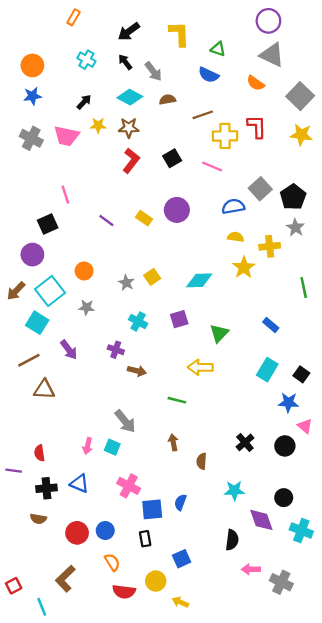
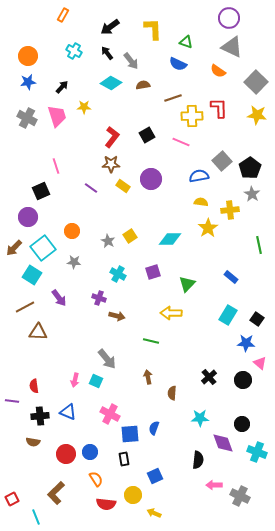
black arrow: (84, 102) -> (62, 87), moved
brown star: (129, 128) -> (111, 164), moved
pink trapezoid: (66, 136) -> (57, 116), turned -120

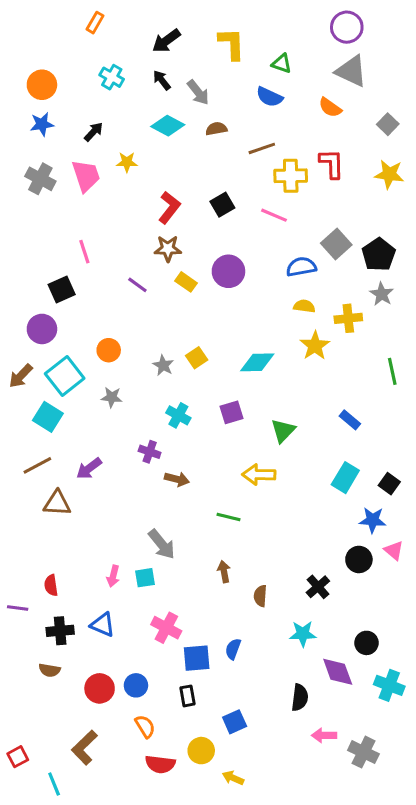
gray square: (256, 82) -> (388, 124), size x0.6
purple arrow: (59, 298) -> (89, 468), moved, turned 90
black cross: (209, 377) -> (318, 587), moved
black circle: (243, 380) -> (359, 559), moved
cyan square: (96, 381) -> (145, 578), turned -32

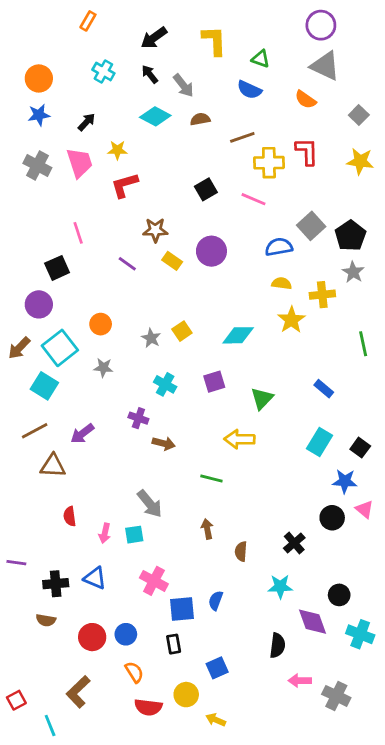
red L-shape: (169, 208) -> (124, 185), moved, turned -144
red semicircle: (51, 585) -> (70, 516), moved

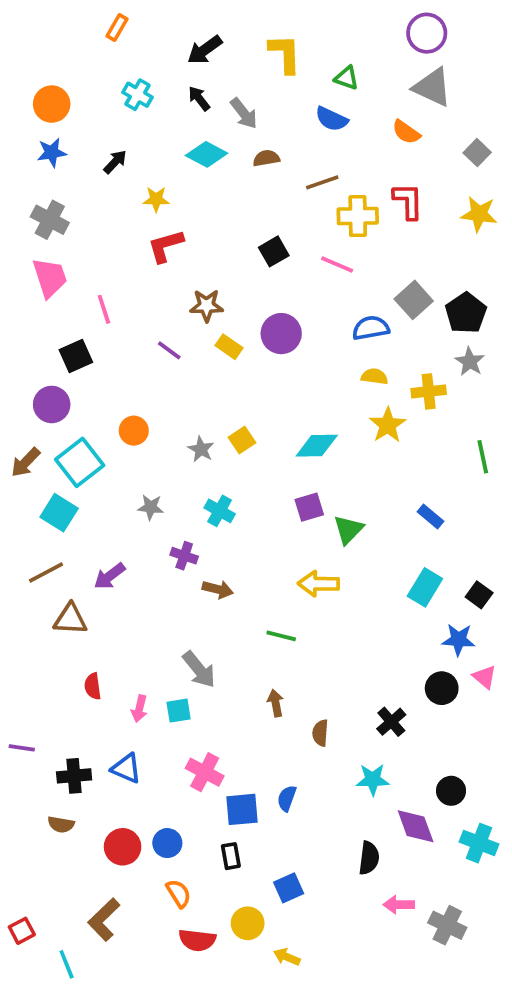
pink trapezoid: (80, 163) -> (50, 278), moved
gray star: (103, 368) -> (151, 507), moved
purple square: (214, 382) -> (309, 507), moved

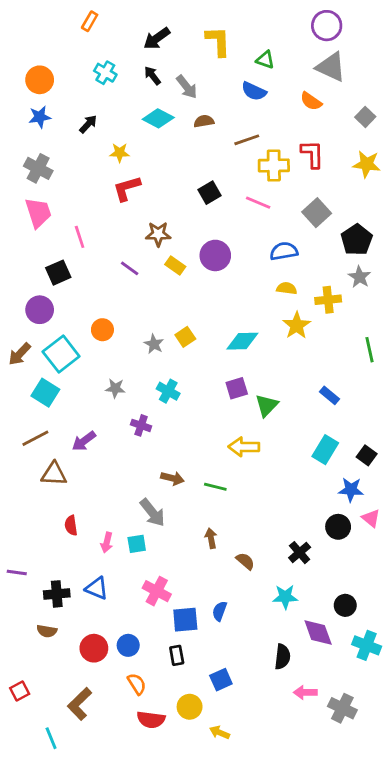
gray square: (414, 300) -> (317, 213), moved
brown arrow: (218, 589) -> (172, 478), moved
brown semicircle: (320, 733) -> (245, 561), turned 126
red square: (22, 931) -> (20, 691), moved

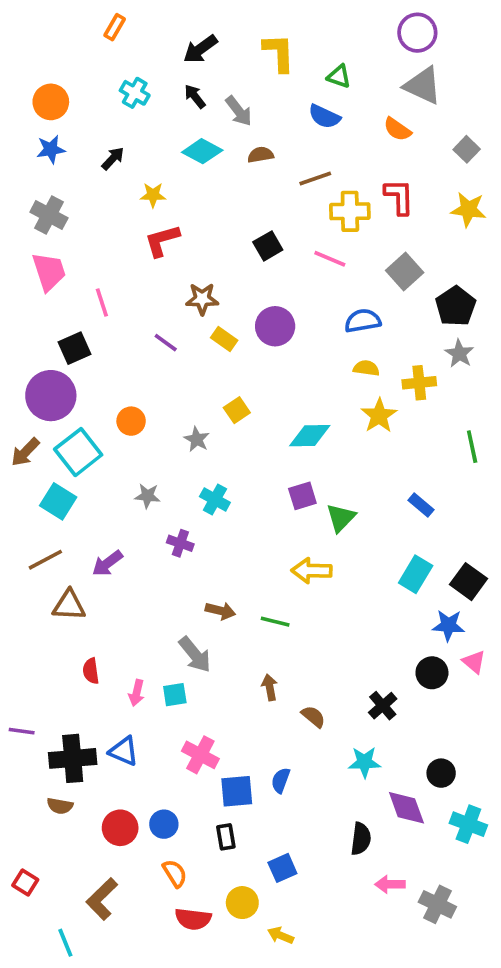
purple circle: (40, 310) -> (51, 396), size x1.4
yellow square: (185, 337) -> (237, 410), moved
black square: (367, 455) -> (468, 582), size x1.4
black cross: (57, 594) -> (73, 758), size x1.4
red square: (20, 691) -> (25, 883), turned -30

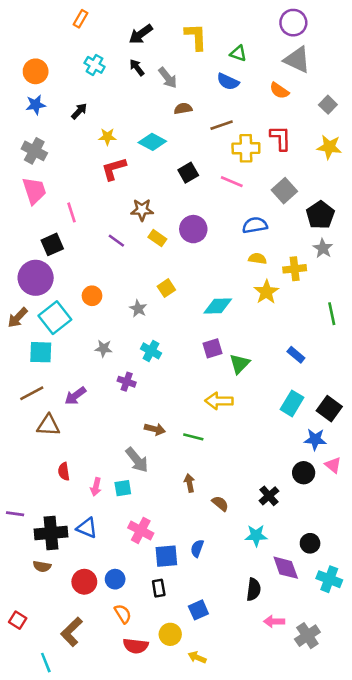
cyan diamond: (202, 151) -> (152, 142), moved
cyan square: (58, 501) -> (41, 352), turned -30
gray cross: (437, 904) -> (307, 636), turned 30

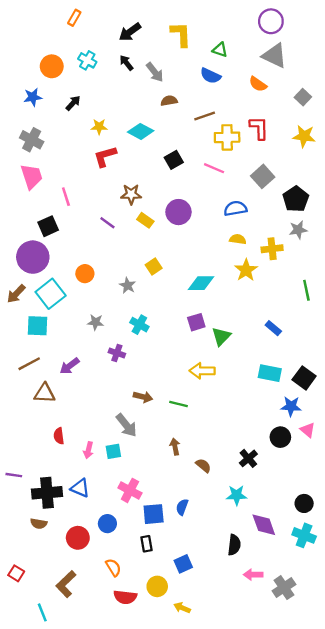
orange circle: (36, 71) -> (52, 66), moved
gray star: (323, 248) -> (298, 230), turned 30
cyan rectangle: (292, 403) -> (270, 373), turned 70
black circle: (310, 543) -> (304, 503), moved
blue circle: (115, 579) -> (107, 524), moved

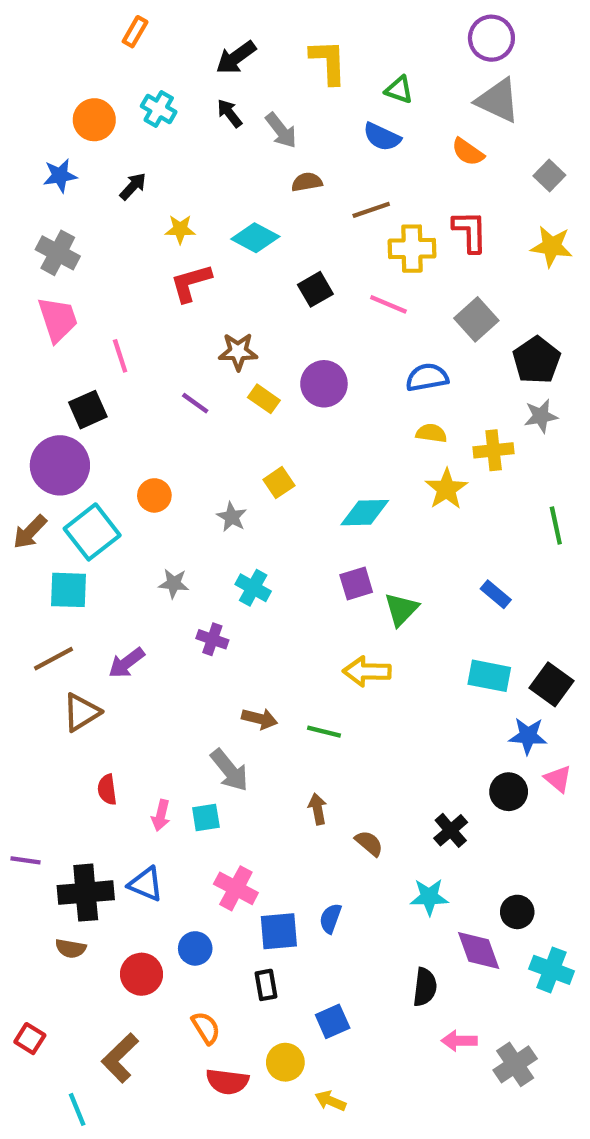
brown triangle: (45, 393) -> (81, 712), turned -35
black circle: (304, 503) -> (517, 912), moved

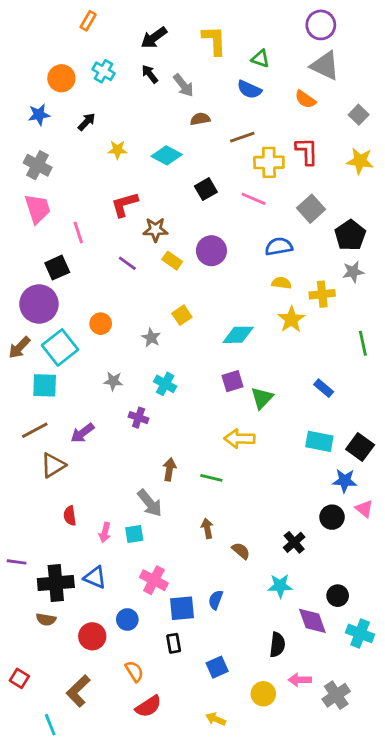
red L-shape: (191, 283) -> (124, 204), moved
brown arrow: (260, 719) -> (169, 469), turned -95
yellow circle: (285, 1062) -> (263, 694), moved
red semicircle: (227, 1082) -> (148, 706), turned -40

